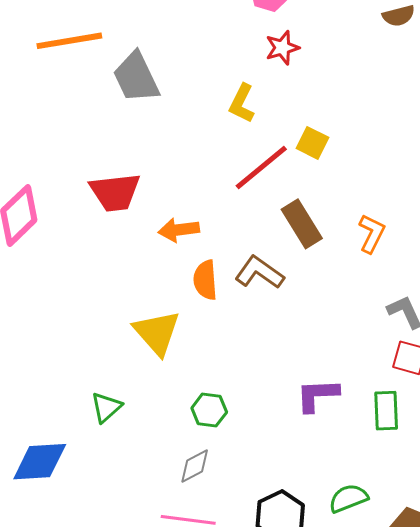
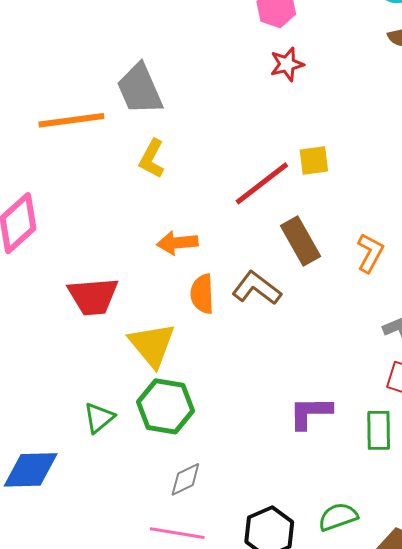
orange line: (69, 41) -> (71, 120), moved
yellow L-shape: (242, 103) -> (152, 159), moved
yellow square: (312, 143) -> (314, 160), turned -36
red trapezoid: (115, 192) -> (93, 296), moved
green hexagon: (209, 410) -> (165, 406), moved, size x1.6

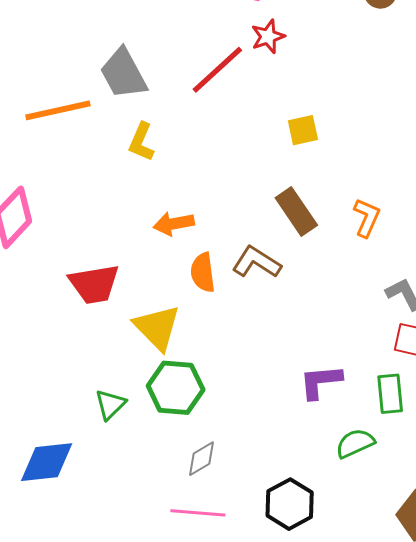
red line: (262, 183) -> (217, 70), moved
green semicircle: (338, 517) -> (355, 443), moved

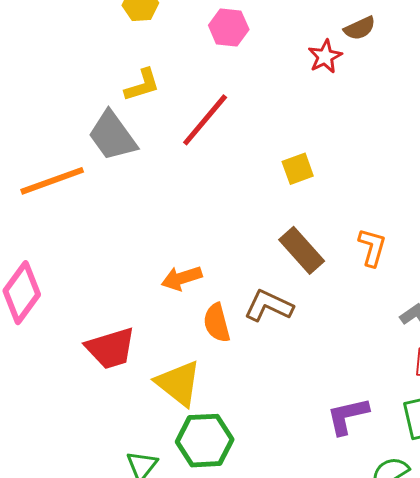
red star: (268, 37) -> (325, 57), moved
yellow L-shape: (141, 142) -> (142, 85), moved, turned -123

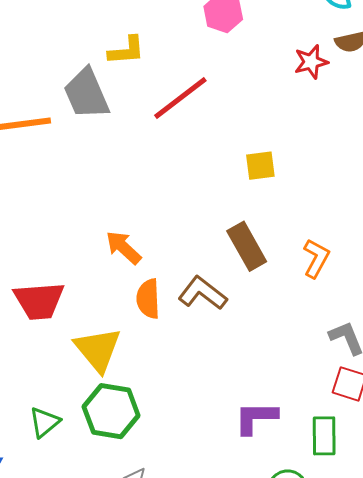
orange arrow: (182, 278) -> (123, 248), turned 48

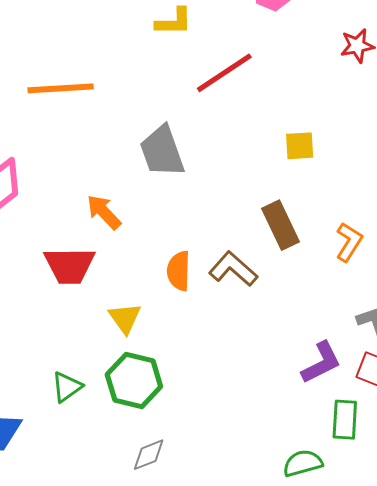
gray trapezoid: (86, 94) -> (162, 151), moved
orange arrow: (123, 248) -> (104, 212), moved
yellow triangle: (98, 349) -> (125, 318), size x0.7
purple L-shape: (256, 418) -> (321, 363), moved, turned 150

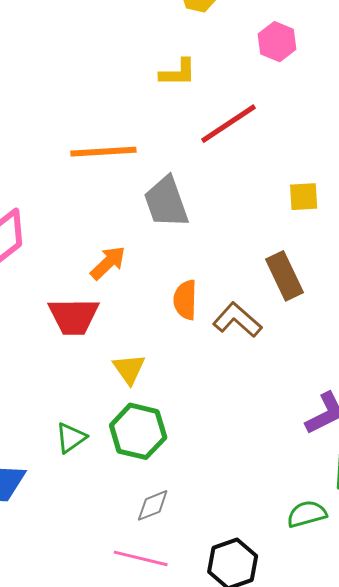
orange line: (61, 88) -> (103, 152), moved
orange arrow: (104, 212) -> (108, 263), turned 90
orange semicircle: (179, 271) -> (185, 300), moved

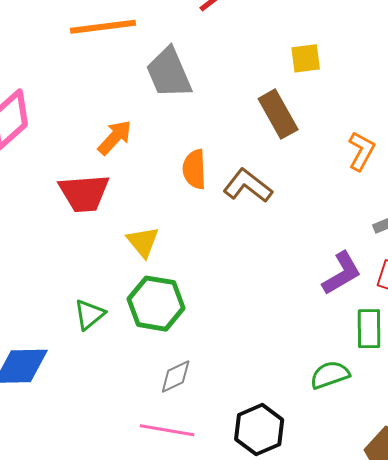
brown rectangle: (285, 276) -> (278, 114), moved

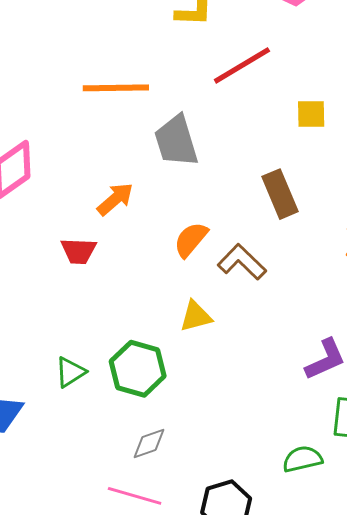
yellow square: (306, 58) -> (311, 114), moved
orange semicircle: (194, 169) -> (191, 240), turned 36
red trapezoid: (84, 193) -> (79, 251), size x0.7
yellow triangle: (143, 242) -> (196, 316), moved, turned 48

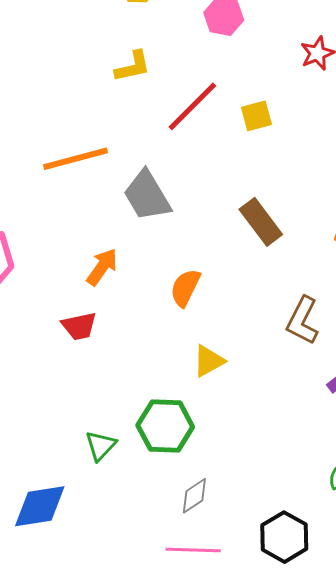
yellow square: (311, 114) -> (256, 116), moved
brown L-shape: (242, 262) -> (303, 321), moved, turned -93

